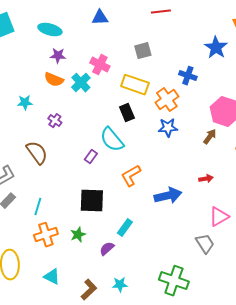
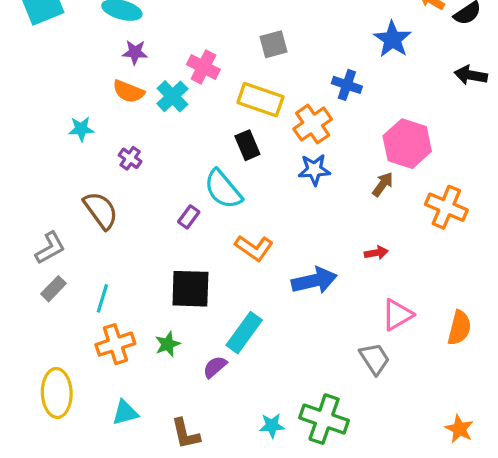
orange L-shape: (131, 176) -> (254, 248), turned -115
cyan rectangle: (125, 228) -> (244, 333), size x1.4
cyan triangle: (52, 277) -> (125, 413), turned -42
cyan star: (120, 285) -> (272, 426), moved
brown L-shape: (89, 290) -> (185, 434), turned 120

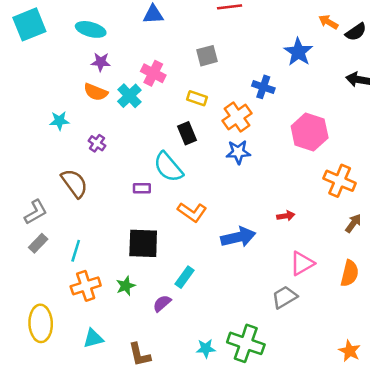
yellow rectangle: (260, 100) -> (197, 98), size x0.6
brown arrow: (383, 184) -> (353, 223), moved
purple rectangle: (189, 217) -> (142, 188), turned 54
cyan rectangle: (244, 333) -> (184, 277), size x0.7
gray trapezoid: (375, 359) -> (285, 297), turned -88

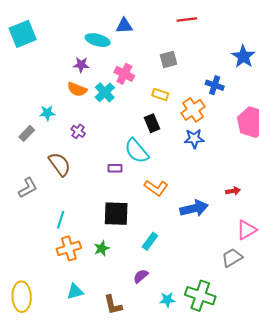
cyan ellipse: (91, 29) -> (98, 40), moved
gray rectangle: (38, 243) -> (27, 133), moved
purple semicircle: (162, 303) -> (141, 276), moved
yellow ellipse: (41, 323) -> (22, 297), moved

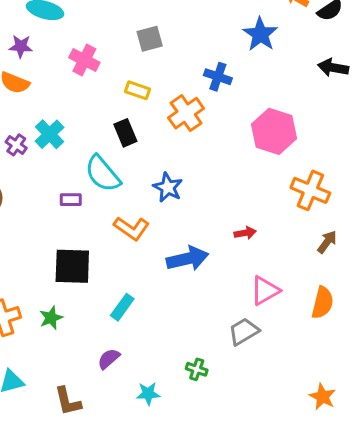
cyan cross: (105, 92) -> (50, 134), moved
blue star: (194, 139) -> (168, 187), moved, turned 30
green cross: (200, 296) -> (197, 369), moved, size x0.5

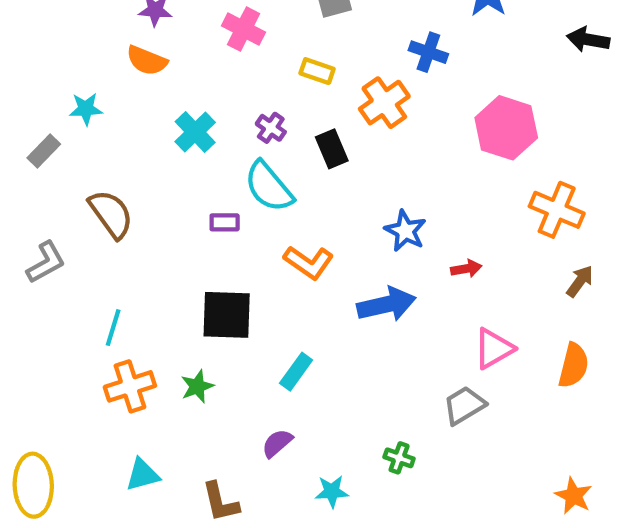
black rectangle: (125, 133) -> (332, 149), moved
purple cross: (16, 145) -> (271, 128), moved
blue star: (168, 187) -> (405, 231), moved

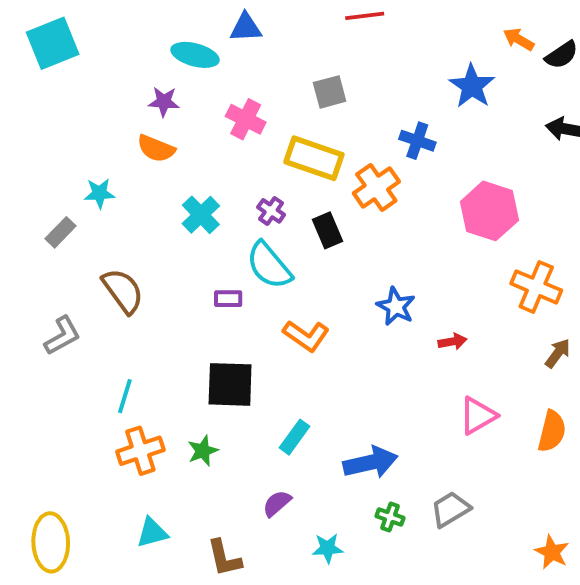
yellow rectangle: (317, 71) -> (314, 158), size x1.8
blue arrow: (386, 304) -> (370, 462), moved
gray trapezoid: (464, 405) -> (450, 509), moved

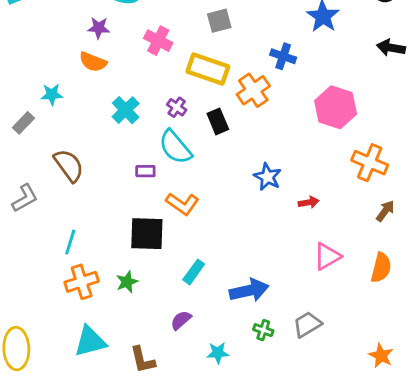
orange L-shape: (306, 336) -> (182, 204), moved
cyan triangle: (152, 533) -> (90, 341), size x1.4

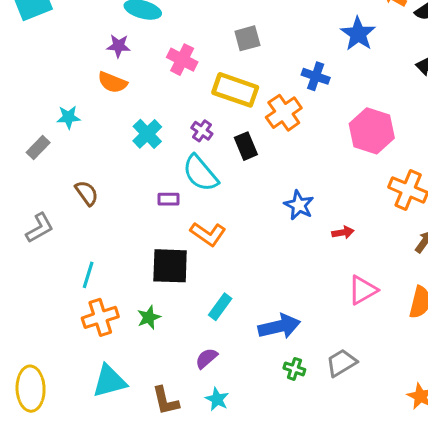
brown semicircle: (69, 165) -> (87, 193), size x0.7
cyan star: (218, 353) -> (217, 399), moved, turned 30

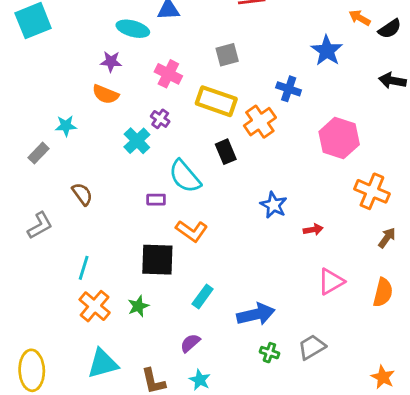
purple cross: (202, 131) -> (160, 119), moved
orange cross: (100, 317) -> (95, 306), turned -32

